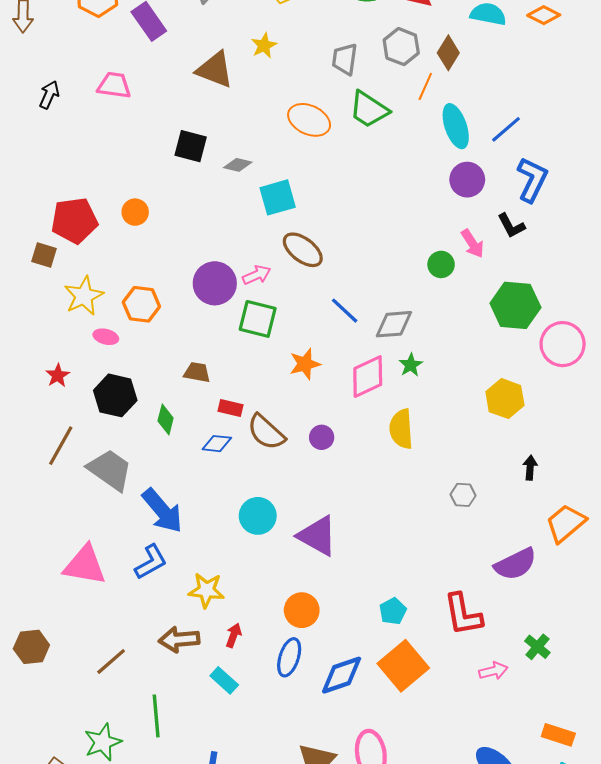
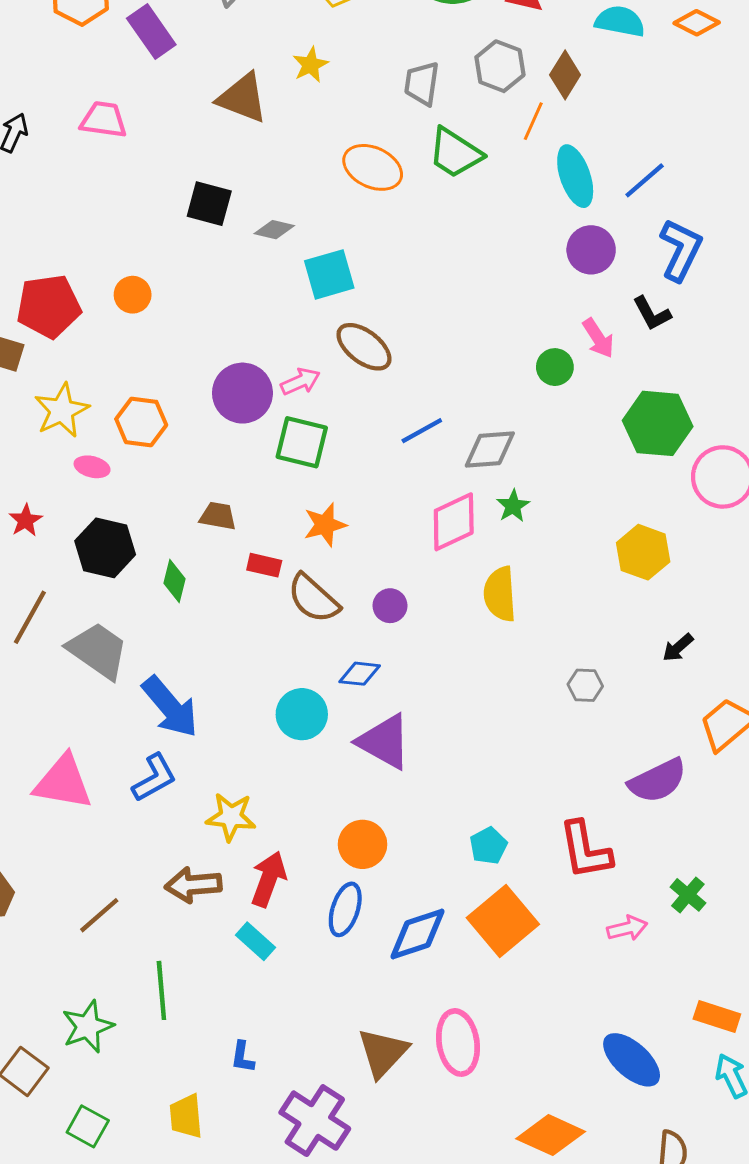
blue line: (345, 311) -> (422, 431), turned -72
orange star: (305, 364) -> (325, 525), moved
blue diamond: (217, 444) -> (360, 674), moved
black arrow: (530, 468) -> (678, 648), turned -135
red arrow: (234, 635) -> (269, 879), size x1.6

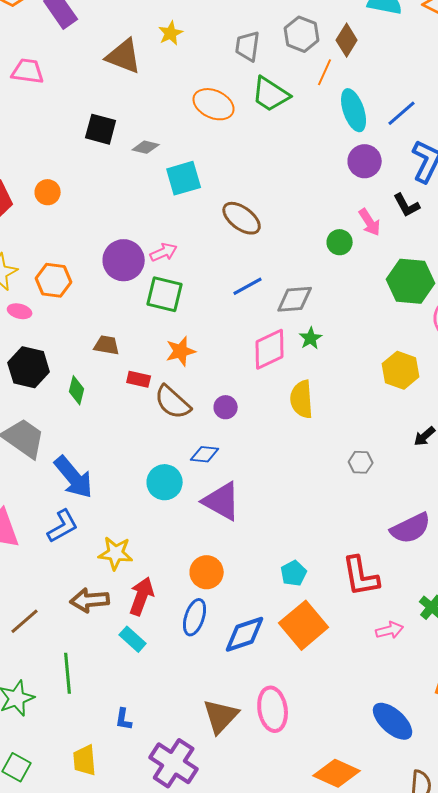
brown ellipse: (364, 347) -> (242, 218), moved

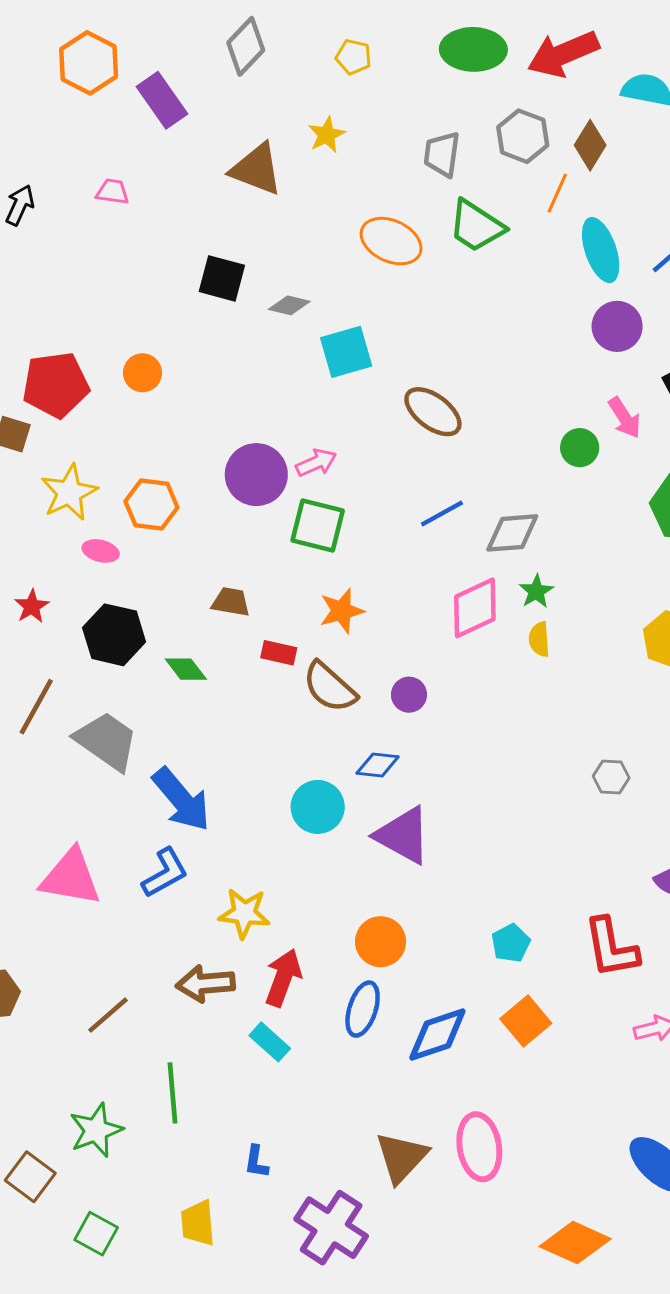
pink trapezoid: (28, 71) -> (113, 192), size x0.7
green diamond: (77, 390) -> (186, 669), turned -52
yellow semicircle: (302, 399) -> (539, 639), moved, size x0.6
orange square: (304, 625) -> (526, 1021), size x0.7

